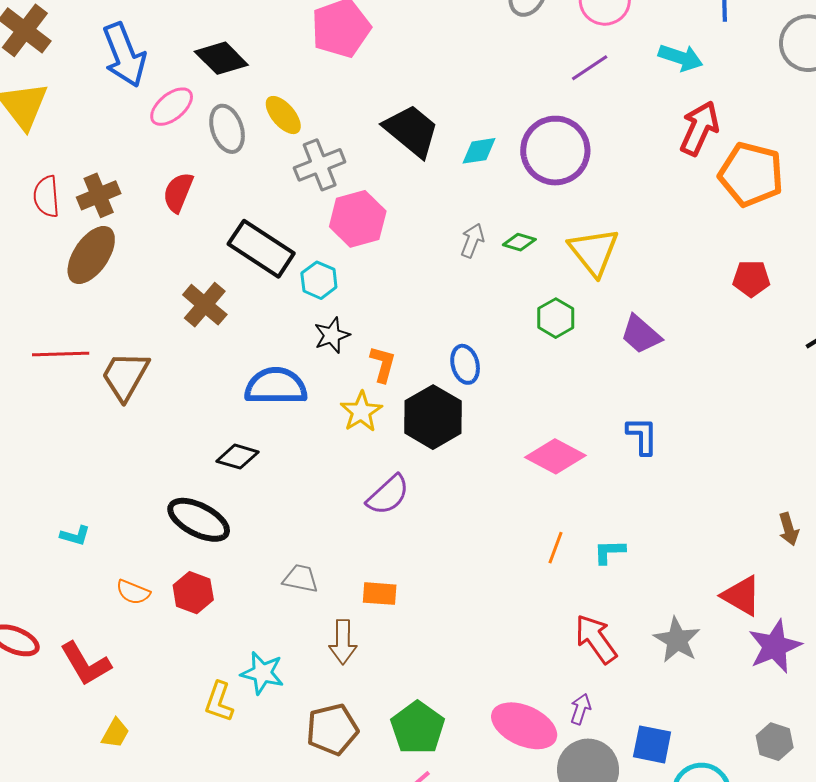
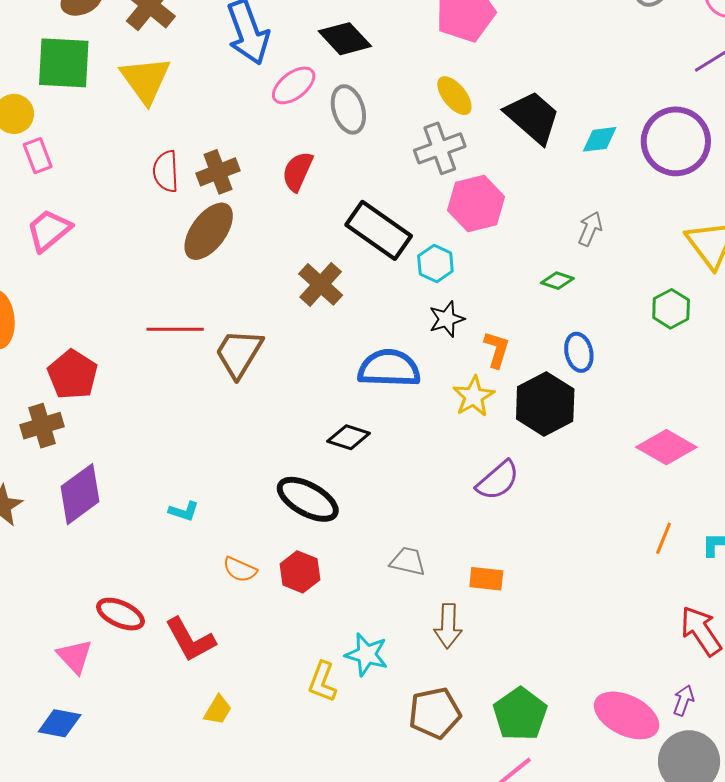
yellow ellipse: (283, 115) -> (454, 96), moved
green diamond: (519, 242) -> (557, 281), moved

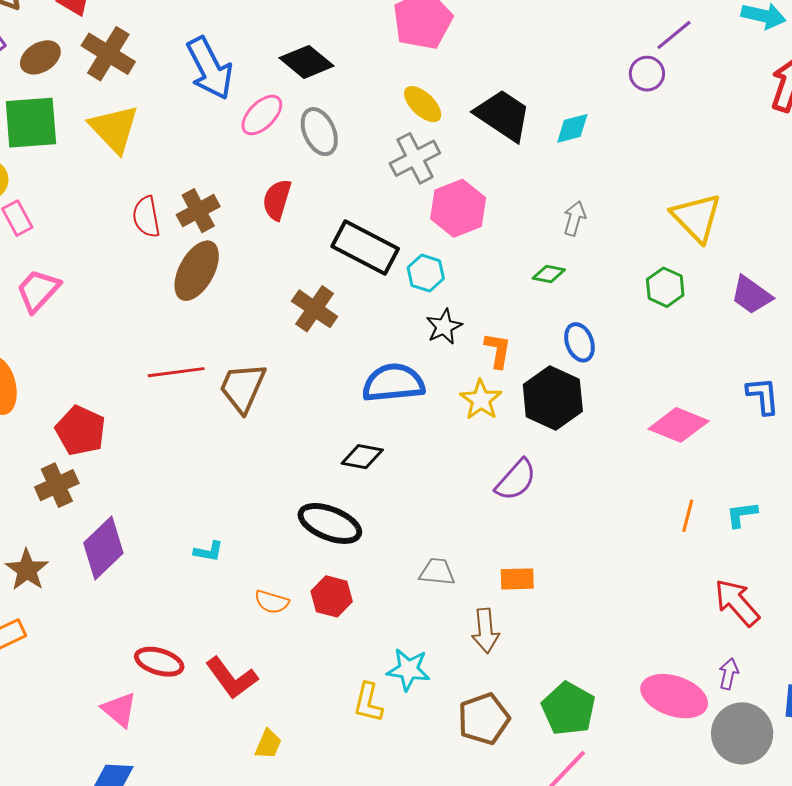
purple circle: (676, 141) -> (647, 74), moved, size x0.5

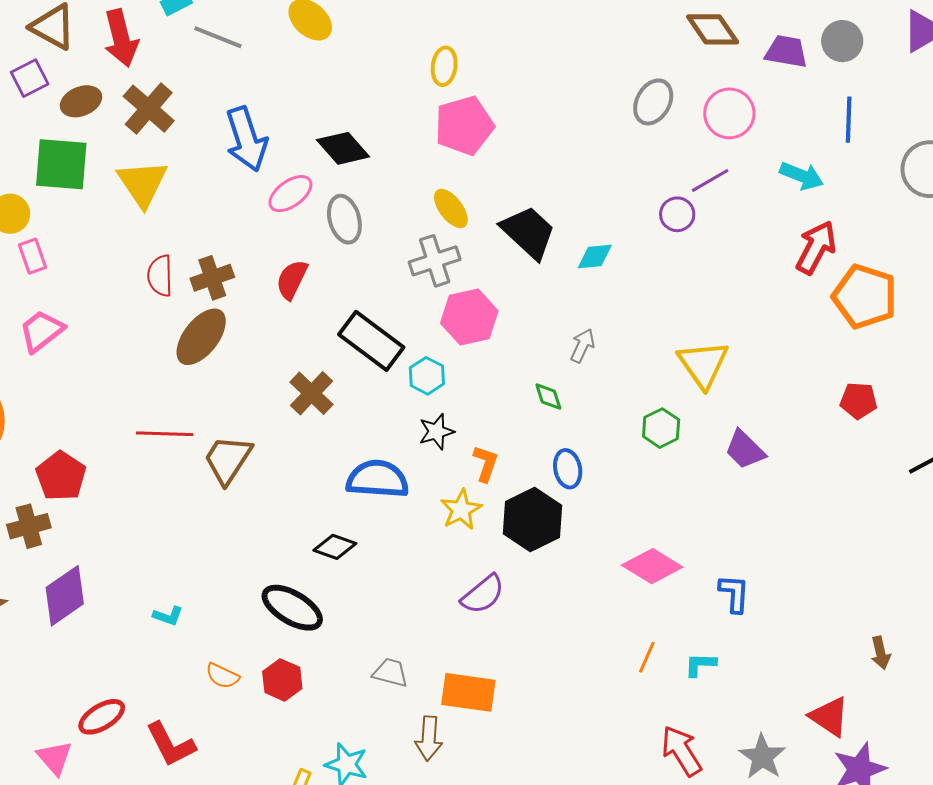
green diamond: (549, 274) -> (548, 396), turned 52
blue L-shape: (763, 396) -> (734, 594), moved
orange rectangle: (517, 579) -> (468, 692), size x1.6
red ellipse: (159, 662) -> (102, 717), turned -57

